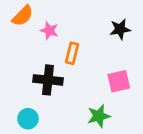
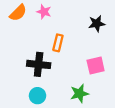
pink star: (49, 31) -> (44, 12), moved
cyan circle: (28, 119) -> (37, 96), moved

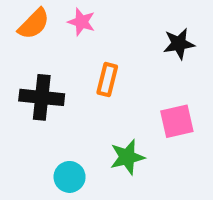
black cross: (39, 64) -> (42, 97), moved
green star: (79, 93) -> (127, 157), moved

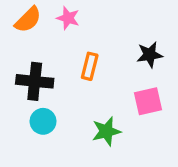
black star: (179, 44) -> (150, 55), moved
cyan circle: (70, 177) -> (43, 121), moved

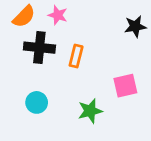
black star: (150, 55) -> (135, 26), moved
black cross: (35, 81) -> (39, 48), moved

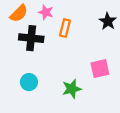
black star: (135, 26) -> (108, 21), turned -30
orange rectangle: (76, 56) -> (65, 28), moved

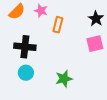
black cross: (31, 38) -> (25, 47), moved
pink square: (100, 69) -> (95, 44), moved

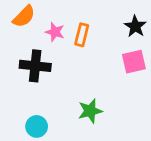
pink star: (41, 11) -> (55, 32), moved
cyan circle: (26, 73) -> (37, 126), moved

